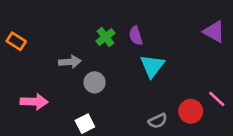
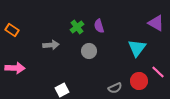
cyan triangle: (152, 66) -> (137, 48), moved
gray circle: (95, 82) -> (89, 51), moved
pink arrow: (34, 102) -> (15, 68), moved

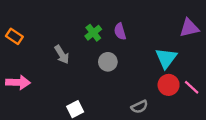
purple triangle: (156, 23) -> (189, 28), turned -42
gray arrow: (51, 45) -> (62, 55), turned 63
red circle: (139, 81) -> (169, 85), moved

